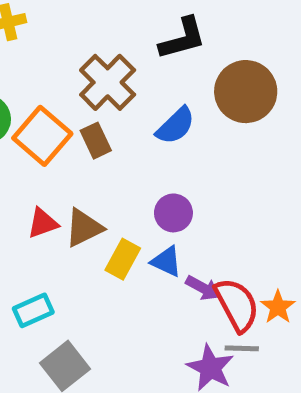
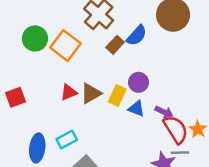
brown rectangle: (96, 141) -> (115, 45), moved, turned 72
yellow rectangle: (123, 259) -> (117, 96), moved
purple arrow: (203, 288) -> (164, 112), moved

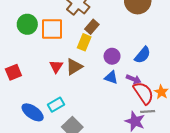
blue semicircle: (137, 35) -> (143, 55), moved
orange square: (66, 46) -> (52, 29), turned -35
red triangle: (69, 92) -> (56, 67), turned -32
yellow rectangle: (117, 96) -> (84, 42), moved
blue ellipse: (37, 148) -> (33, 112), turned -60

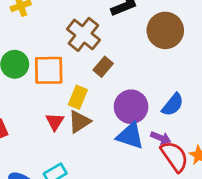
yellow rectangle: (84, 42) -> (78, 97), moved
purple circle: (112, 56) -> (131, 107), size x1.5
blue triangle: (111, 77) -> (130, 136), size x1.5

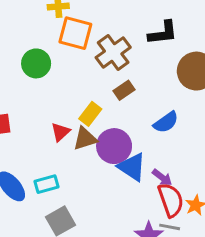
orange square: (49, 70) -> (75, 33), moved
blue semicircle: (173, 105) -> (166, 122), moved
purple circle: (131, 107) -> (114, 146), moved

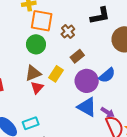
brown cross: (113, 52) -> (68, 32), size x0.6
green circle: (36, 63) -> (36, 44), moved
brown triangle: (85, 139) -> (33, 73), moved
purple circle: (114, 146) -> (87, 81), moved

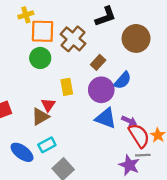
brown cross: (68, 32) -> (73, 39), size x1.6
brown rectangle: (77, 56) -> (98, 62), moved
brown triangle: (33, 73) -> (40, 117), moved
yellow rectangle: (56, 74) -> (67, 87), turned -35

